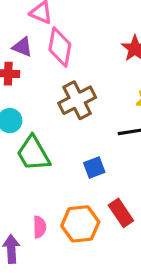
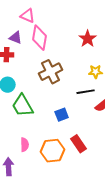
pink semicircle: (40, 227) -> (25, 145), moved

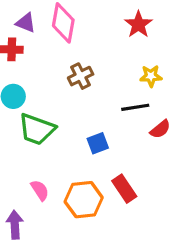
brown cross: (51, 72) -> (81, 76), size x0.7
green trapezoid: (23, 106) -> (37, 129), turned -40
pink semicircle: (25, 145) -> (40, 190), turned -32

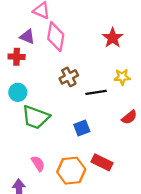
black line: (135, 107) -> (96, 92), moved
red rectangle: (124, 189) -> (102, 162), turned -30

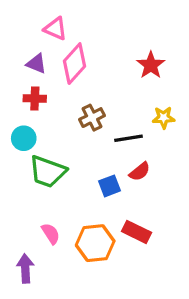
pink diamond: (56, 37) -> (75, 64), turned 32
red cross: (17, 57) -> (35, 99), moved
red semicircle: (129, 117) -> (140, 172), moved

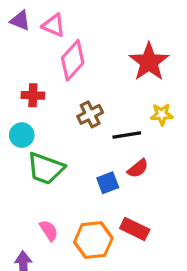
purple triangle: (36, 64) -> (20, 21), moved
red star: (151, 65) -> (149, 62), size x1.4

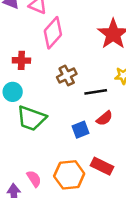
pink semicircle: (49, 230) -> (34, 179), moved

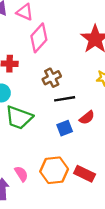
black line: (96, 92) -> (65, 99), moved
red rectangle: (102, 166) -> (85, 174), moved

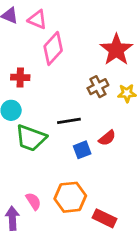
brown cross: (52, 78) -> (98, 87), moved
black line: (65, 99) -> (69, 121), moved
red rectangle: (85, 174) -> (105, 218), moved

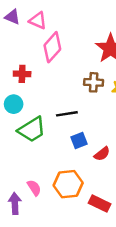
brown cross: (98, 87) -> (94, 82), turned 30
green trapezoid: (31, 138) -> (32, 130), turned -52
red semicircle: (107, 138) -> (102, 154), moved

